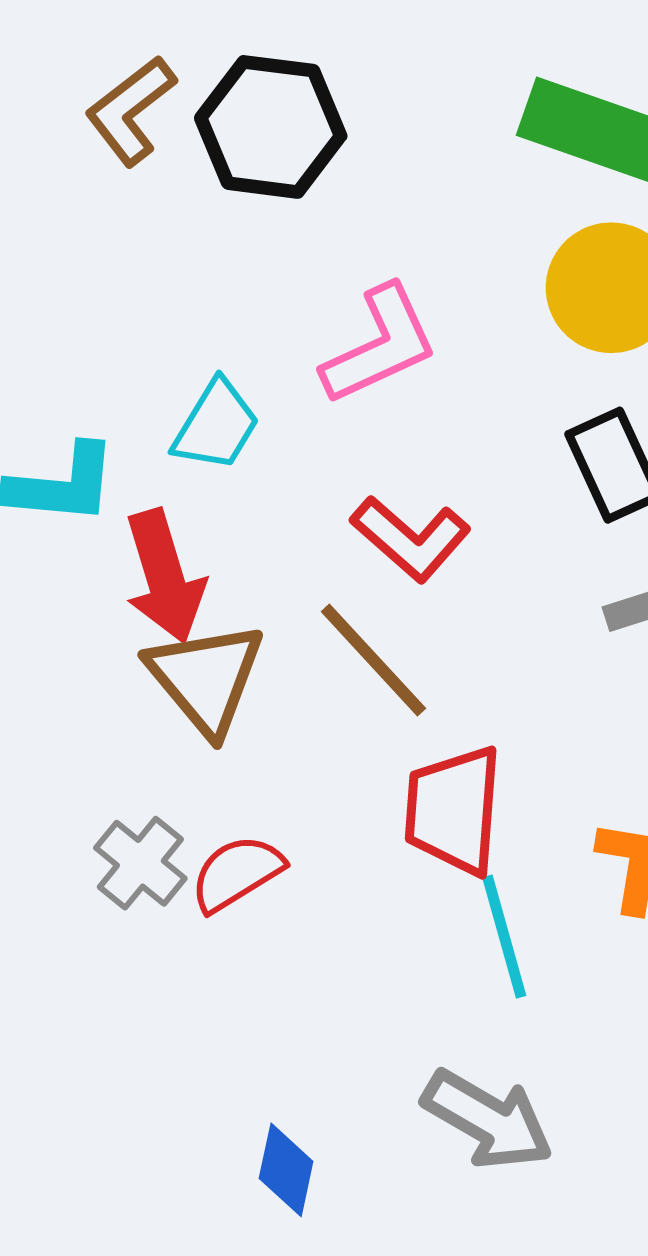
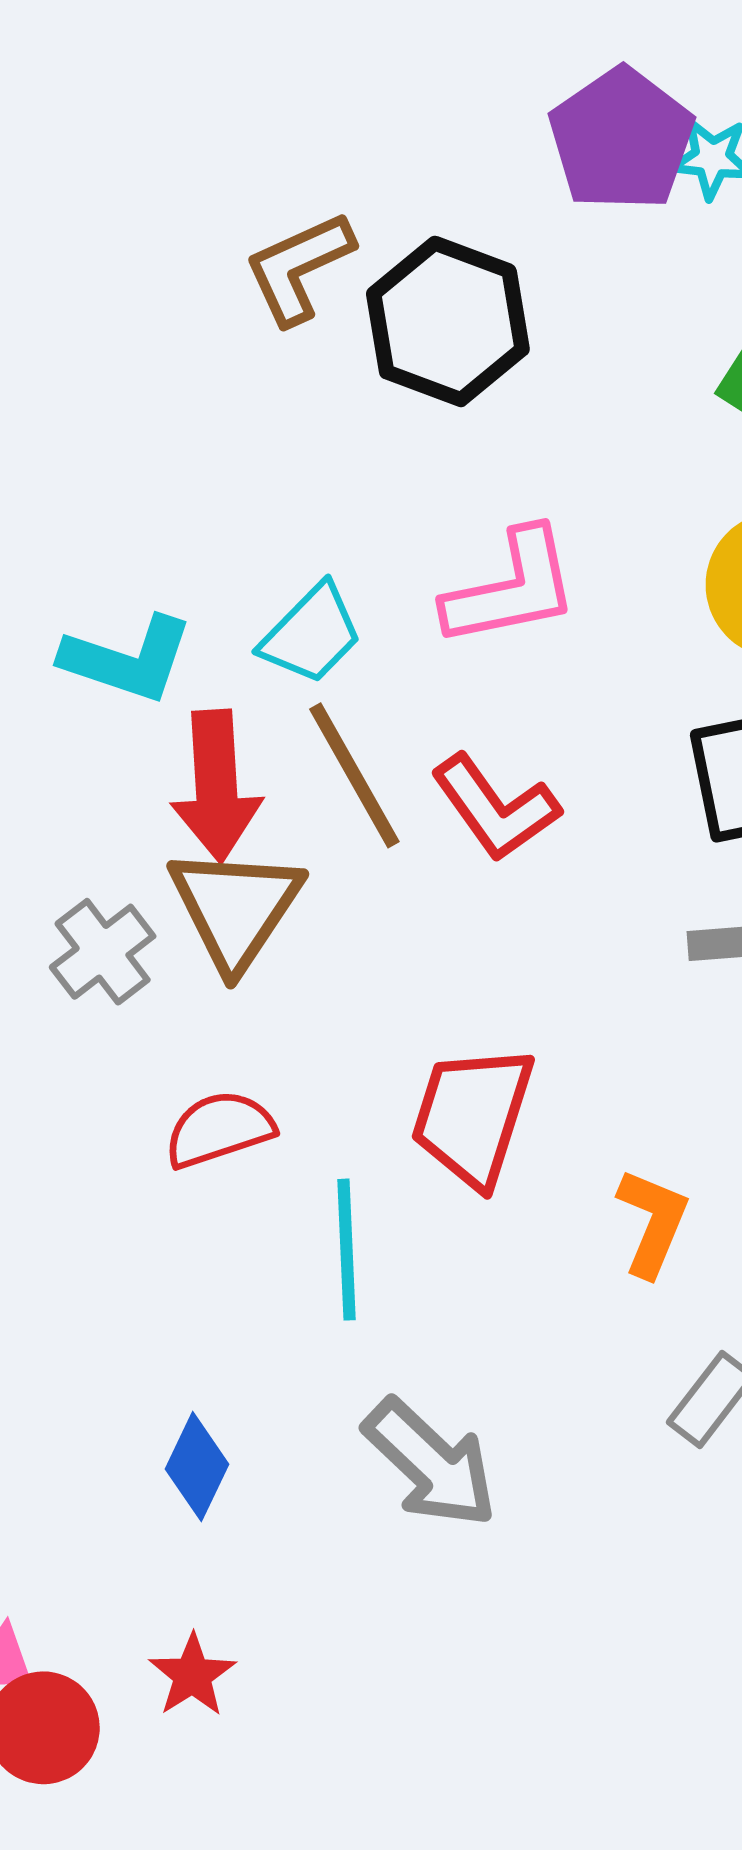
brown line: (373, 660) -> (354, 775), moved
gray cross: (140, 863) -> (103, 952), moved
cyan line: (504, 937) -> (346, 1250), moved

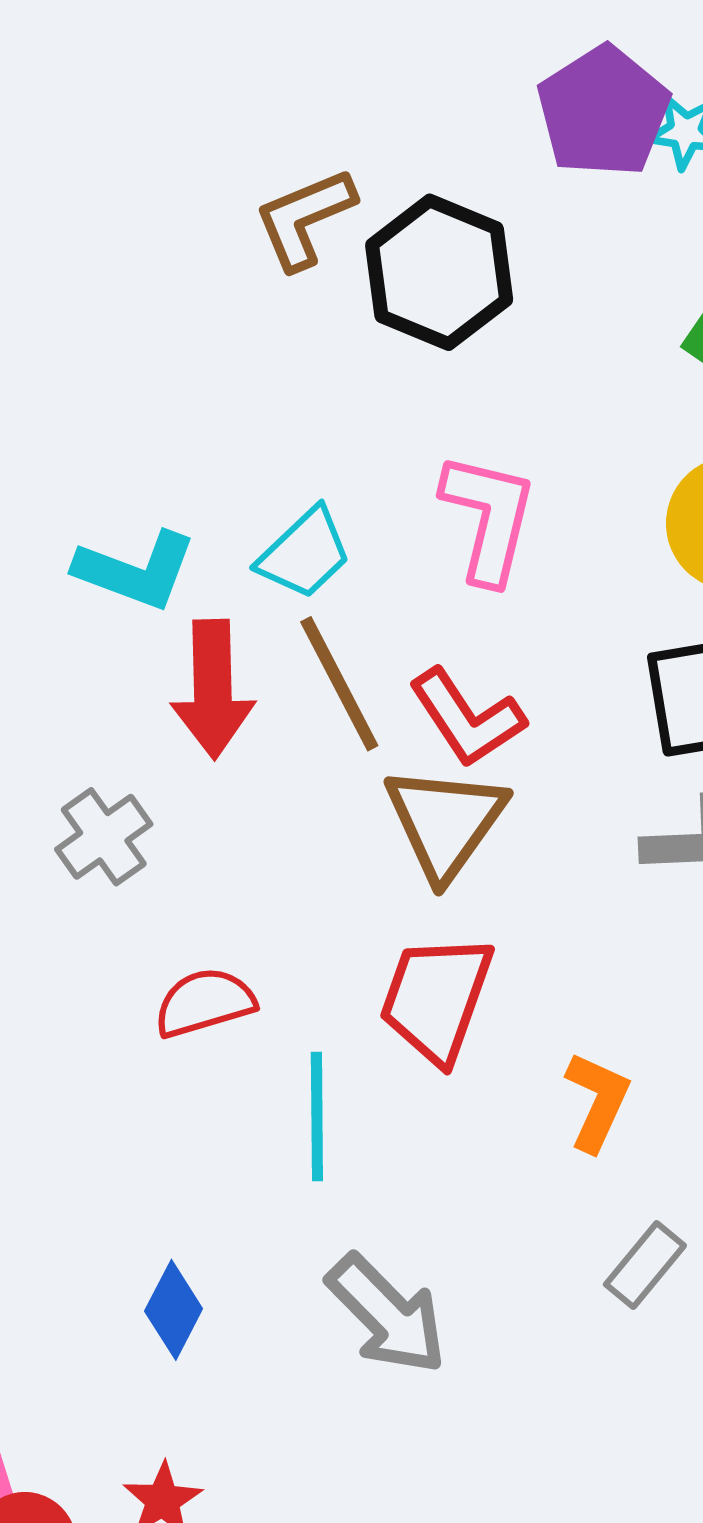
pink L-shape: (511, 588) -> (489, 518), turned -67
brown triangle: (235, 908) -> (445, 822), moved

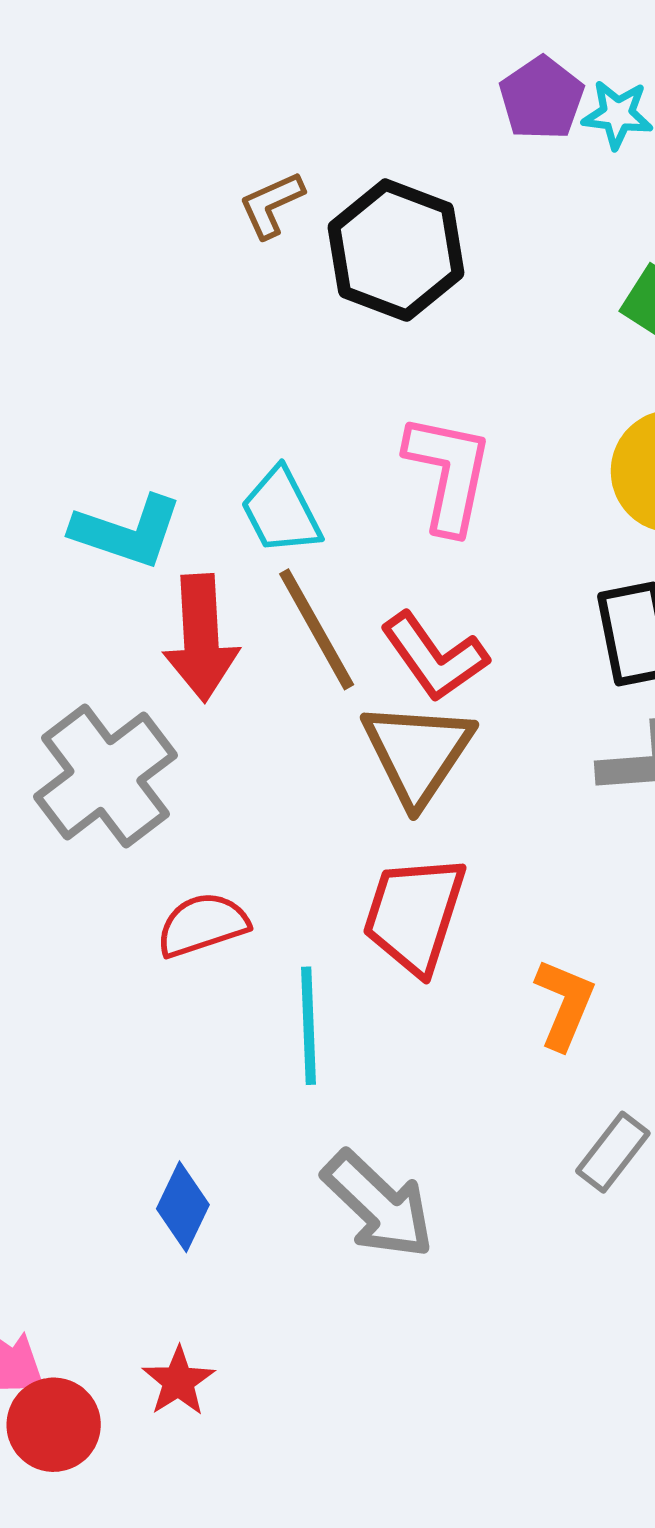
purple pentagon: (603, 111) -> (542, 98), size x0.7
brown L-shape: (305, 218) -> (271, 205), size x0.7
cyan trapezoid: (305, 553) -> (281, 511), turned 108
gray cross: (104, 837) -> (105, 776), size x1.6

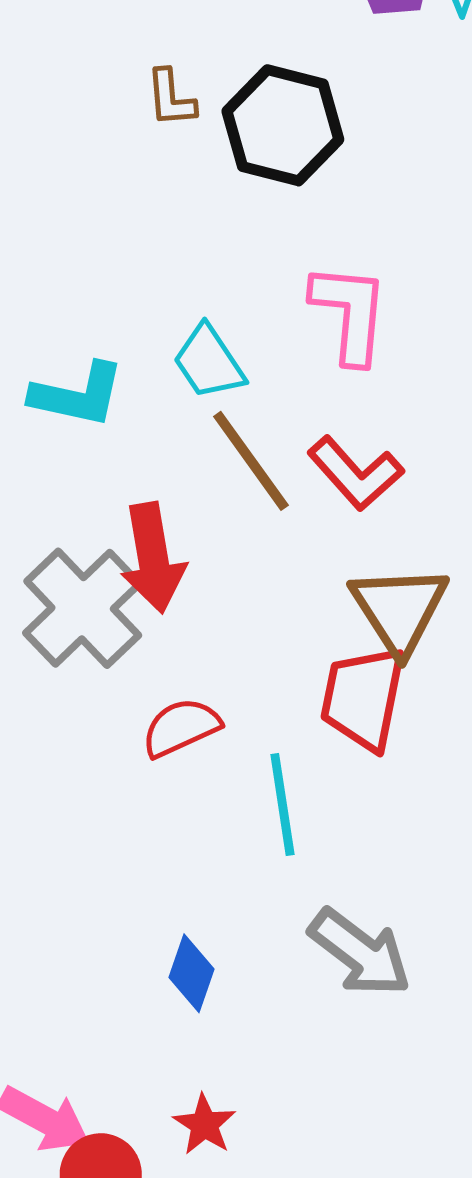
brown L-shape: (271, 205) -> (171, 98), turned -64
red arrow: (201, 638) -> (153, 558), moved
brown triangle: (418, 753) -> (399, 609), moved

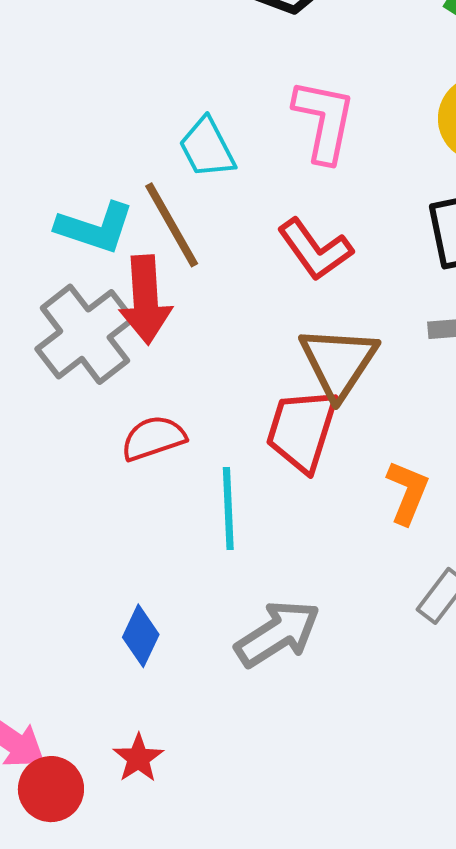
cyan L-shape: (78, 395) -> (95, 228), moved
brown line: (251, 461) -> (172, 225), moved
gray arrow: (360, 953) -> (278, 634), turned -76

